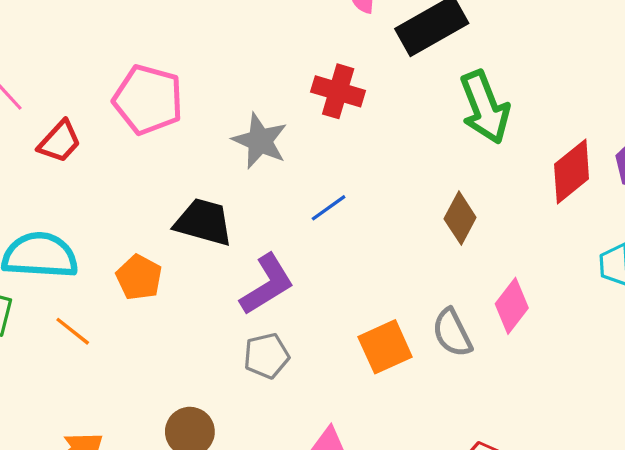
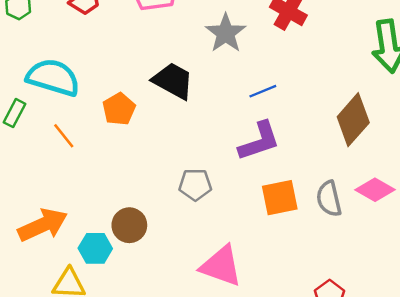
brown diamond: (460, 218) -> (353, 120), size x1.4
purple L-shape: (267, 285) -> (259, 141), moved
pink diamond: (512, 306) -> (375, 190), turned 69

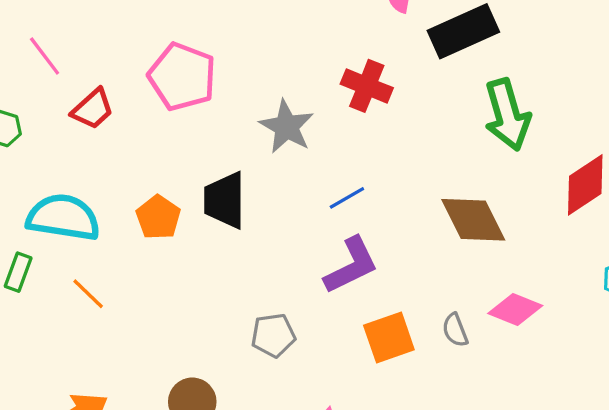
black trapezoid: (173, 81) -> (225, 200), turned -111
orange pentagon: (119, 109) -> (158, 217), moved
brown diamond: (353, 120) -> (473, 220), turned -60
gray semicircle: (329, 199) -> (455, 330), size x0.7

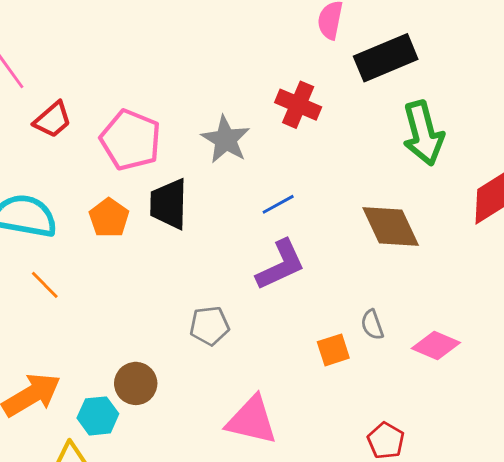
pink pentagon: (182, 77) -> (131, 140), moved
pink diamond: (515, 310) -> (436, 346), moved
orange square: (389, 337) -> (333, 350), moved, size x0.7

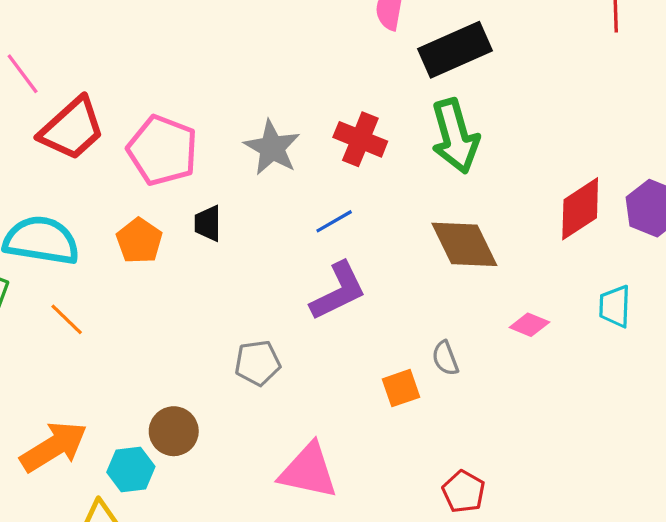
red cross: (298, 105) -> (360, 139), moved
red trapezoid: (53, 120) -> (72, 129), size x1.5
green arrow: (423, 133) -> (455, 136), moved
black trapezoid: (169, 204) -> (208, 223), size x0.6
pink diamond: (436, 346) -> (529, 325), moved, size x0.7

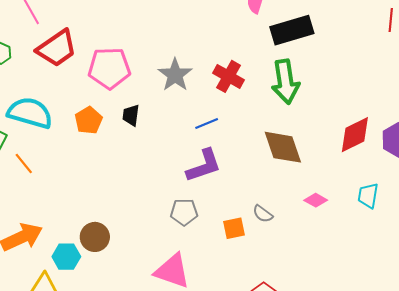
pink pentagon: (162, 150) -> (109, 68), turned -30
orange line: (67, 319) -> (24, 164), moved
gray semicircle: (445, 358) -> (263, 214), turned -40
gray pentagon: (258, 363) -> (184, 212), moved

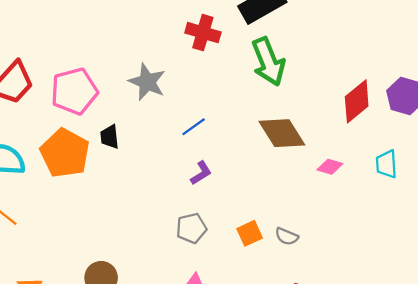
red cross: (229, 76) -> (203, 33), moved
orange pentagon: (89, 120) -> (65, 153), size x1.6
purple L-shape: (204, 166) -> (201, 173), size x0.6
pink diamond: (316, 200) -> (330, 167), moved
gray semicircle: (263, 214) -> (287, 236), moved

